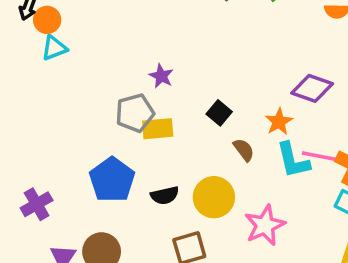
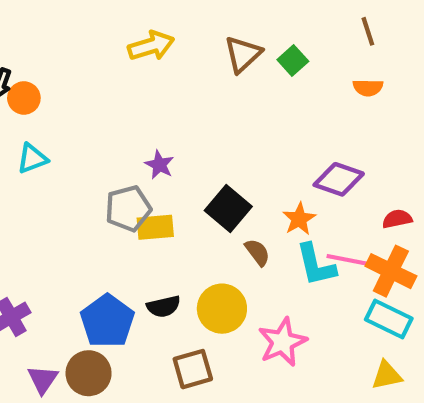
cyan triangle: (54, 48) -> (32, 158), moved
black square: (219, 113) -> (228, 209), size x1.5
blue pentagon: (112, 180) -> (107, 321), moved

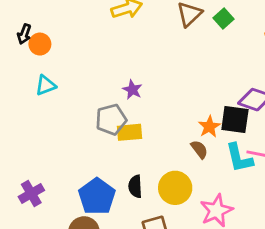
black square: (228, 209) -> (235, 119), moved, turned -32
orange star: (299, 219) -> (209, 127), moved
black semicircle: (164, 307) -> (135, 186), turned 100

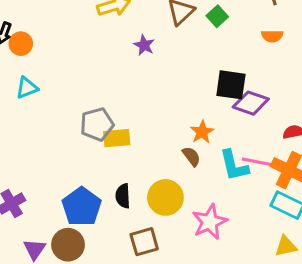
purple star: (132, 90) -> (144, 45), moved
black square: (235, 119) -> (231, 85), moved

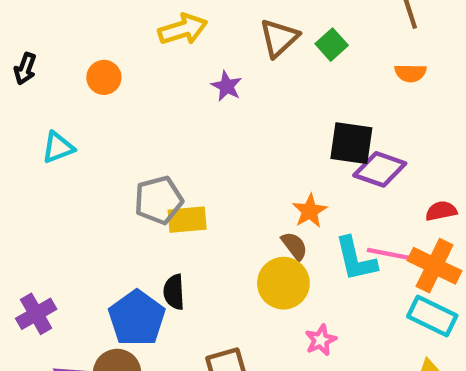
orange circle: (21, 44) -> (104, 77), moved
black semicircle: (123, 196) -> (174, 292), moved
yellow circle: (165, 197) -> (283, 283), moved
pink star: (210, 222) -> (321, 340), size x0.6

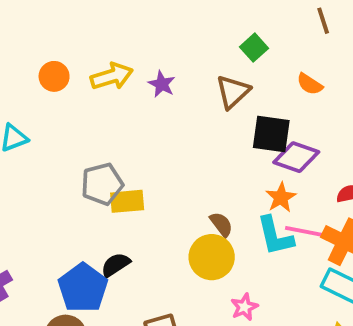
yellow arrow: (183, 29) -> (112, 76), moved
brown triangle: (279, 38) -> (233, 92), moved
orange semicircle: (410, 73) -> (310, 84), moved, turned 32
orange star: (310, 211) -> (281, 197), moved
black semicircle: (174, 292) -> (116, 265), turned 60

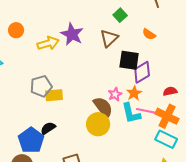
yellow arrow: (112, 76) -> (48, 43), moved
purple star: (162, 84) -> (72, 34), size x1.6
purple diamond: (296, 157) -> (142, 72), turned -50
brown semicircle: (221, 224) -> (103, 107), size x1.6
pink star: (244, 307) -> (115, 94), moved

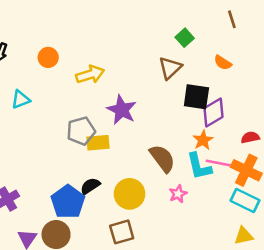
purple star: (72, 34) -> (122, 110), moved
pink star: (115, 94) -> (178, 194), moved
yellow circle: (98, 124) -> (130, 194), moved

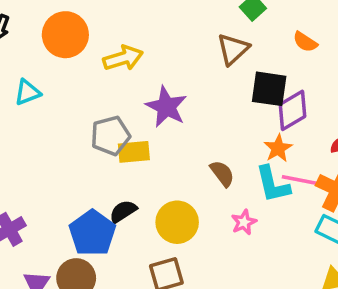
orange circle: (48, 57) -> (65, 35), size x1.6
brown semicircle: (162, 158) -> (222, 174), size x0.7

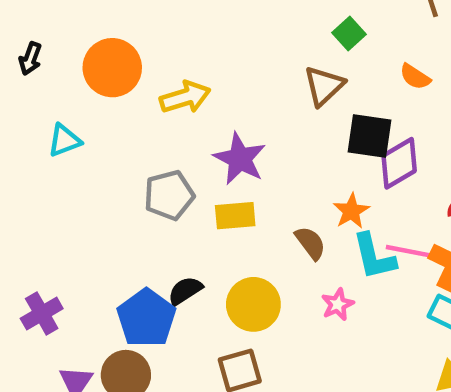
orange star: (278, 148) -> (351, 211), moved
yellow rectangle: (134, 152) -> (235, 216), moved

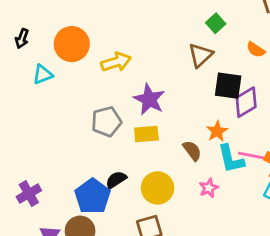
cyan triangle: (64, 140) -> (43, 75), moved

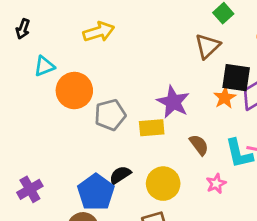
orange circle: (72, 44) -> (74, 90), moved
yellow arrow: (116, 62) -> (99, 32), moved
purple star: (149, 99) -> (173, 102), moved
orange star: (217, 131) -> (225, 98), moved

